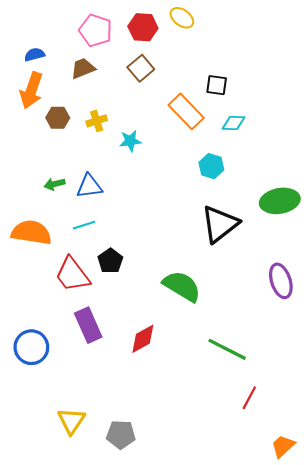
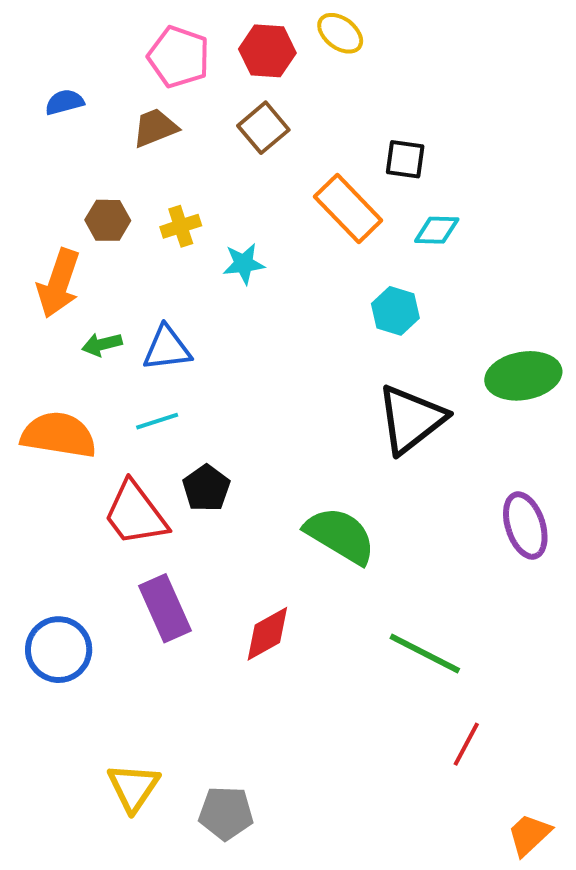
orange arrow: (31, 90) -> (59, 283), moved

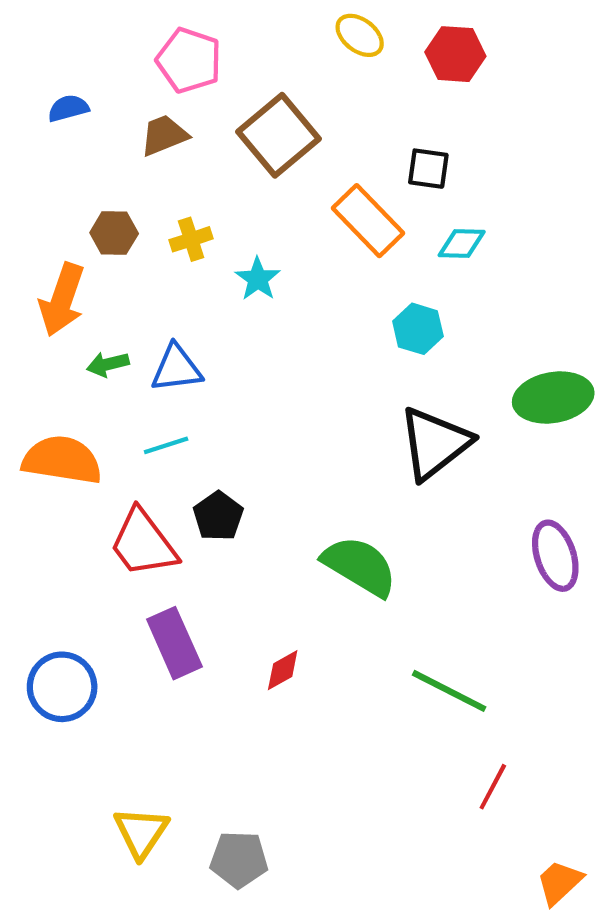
red hexagon: (267, 51) -> (455, 54), moved
brown square: (263, 128) -> (278, 135), size x1.5
cyan star: (244, 264) -> (258, 279), turned -30
red diamond: (267, 634) -> (283, 670), size x0.7

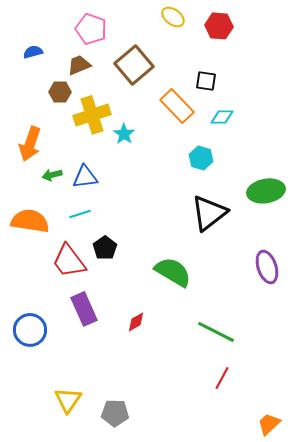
brown hexagon: (114, 233) -> (60, 92), moved
yellow cross: (191, 239) -> (92, 115), size x1.8
red line: (493, 787) -> (222, 378), moved

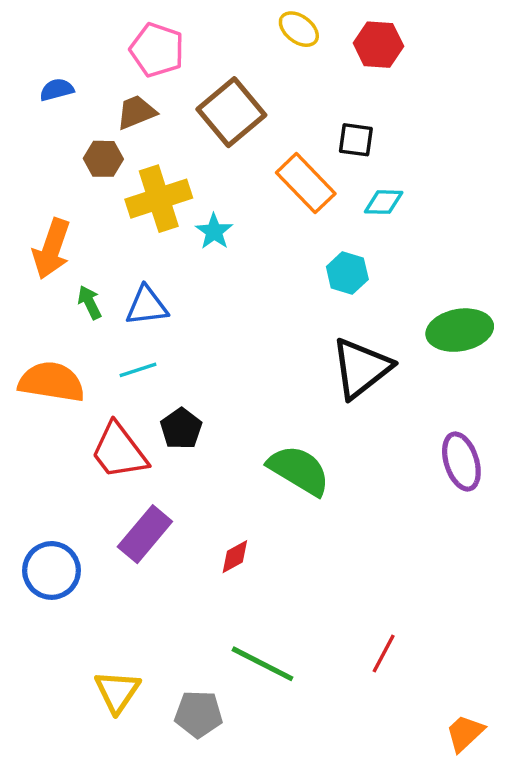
green arrow: (52, 175) -> (90, 302), turned 78
purple rectangle: (84, 309) -> (145, 534), turned 64
green line: (216, 332) -> (263, 664), moved

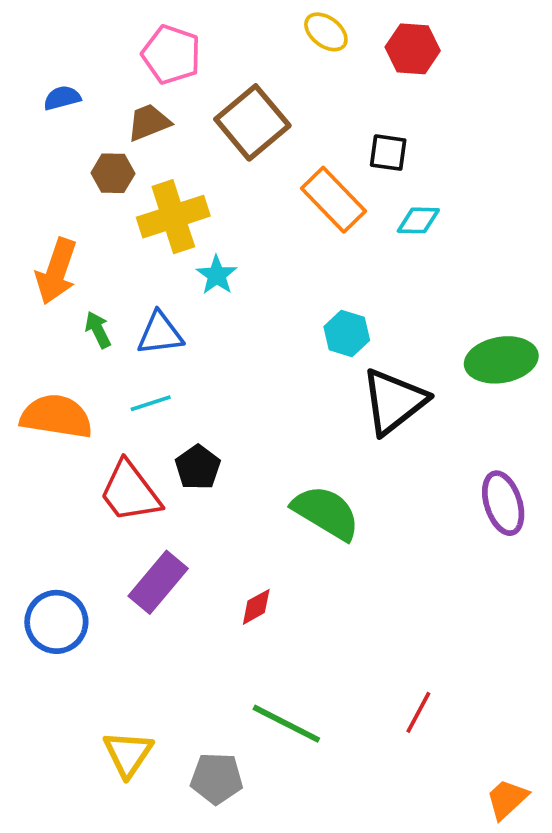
cyan star: (214, 231) -> (217, 275), moved
cyan hexagon: (347, 273) -> (347, 334), moved

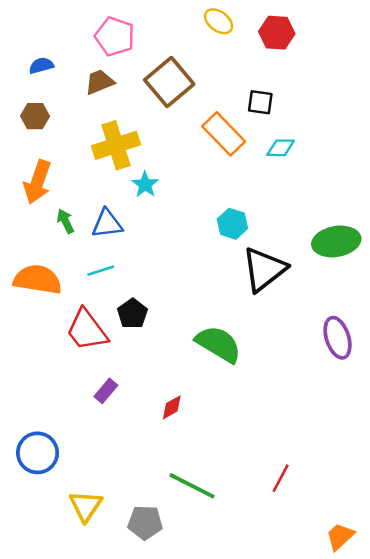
brown hexagon: (113, 173) -> (35, 116), moved
purple rectangle: (158, 582) -> (106, 391), size x0.6
blue circle: (56, 622) -> (38, 453), moved

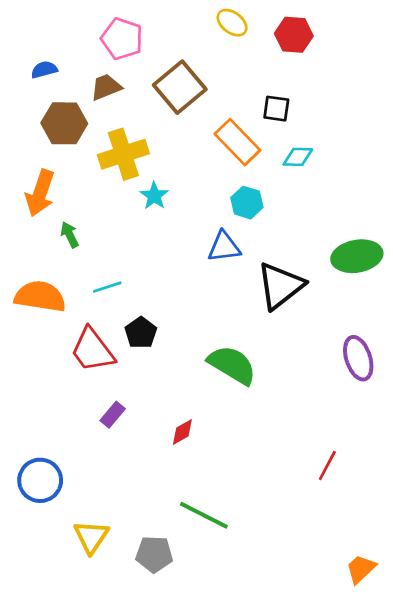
brown hexagon: (35, 116) -> (64, 123), moved, size x1.5
blue triangle: (107, 224) -> (224, 247), moved
cyan hexagon: (232, 224) -> (247, 203), moved
red line: (281, 478) -> (327, 466), moved

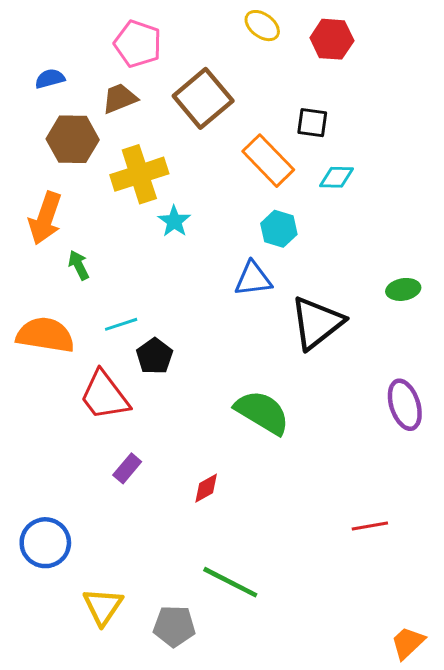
green ellipse: (357, 256) -> (403, 289), size x0.6
black pentagon: (141, 333) -> (155, 356), moved
red line: (327, 466) -> (370, 526), turned 52

